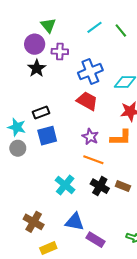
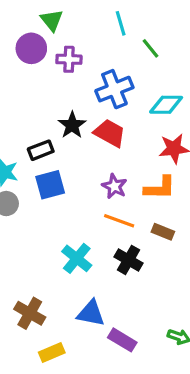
cyan line: (95, 27) -> (121, 23), turned -70
green line: (121, 30) -> (150, 48), moved
black star: (37, 68) -> (72, 125), moved
brown rectangle: (123, 186) -> (163, 232), moved

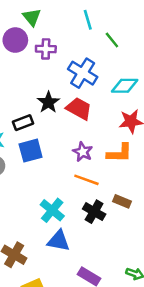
blue cross: (114, 89) -> (83, 73), turned -36
brown rectangle: (163, 232) -> (122, 201), moved
blue triangle: (91, 313) -> (59, 241), moved

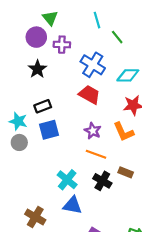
black star: (48, 102) -> (37, 69), moved
orange L-shape: (120, 153) -> (124, 132), turned 65

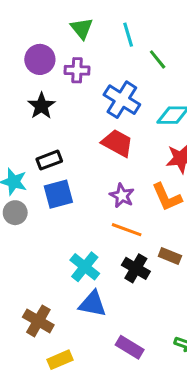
green triangle: (50, 18) -> (82, 28), moved

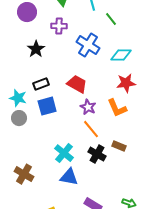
purple circle: (40, 59) -> (27, 12), moved
red trapezoid: (117, 143) -> (77, 84), moved
orange line: (127, 230) -> (91, 129), turned 30
brown cross: (38, 321) -> (24, 174), moved

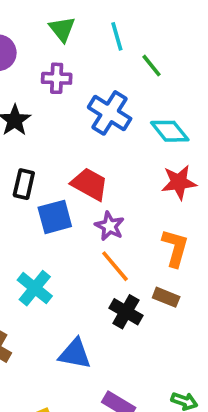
cyan diamond: (121, 55) -> (170, 131), turned 50
black rectangle: (41, 84) -> (24, 184), turned -56
blue square: (47, 106) -> (55, 217), moved
orange L-shape: (117, 108) -> (175, 248), moved, turned -140
cyan cross: (64, 153) -> (35, 288), moved

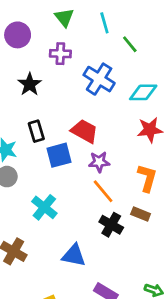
cyan diamond: (170, 131) -> (143, 92), turned -52
black rectangle: (24, 184) -> (36, 131), turned -30
purple star: (110, 226) -> (99, 162), turned -30

